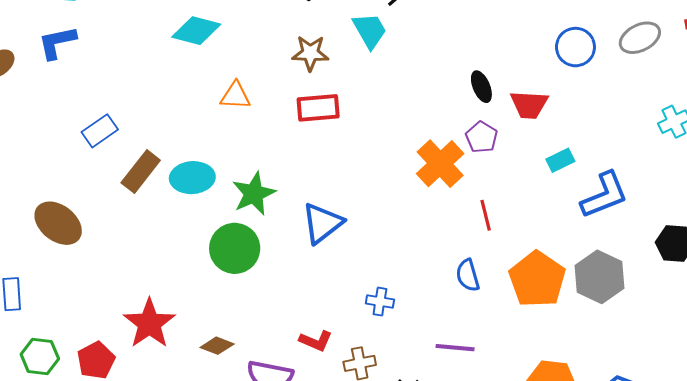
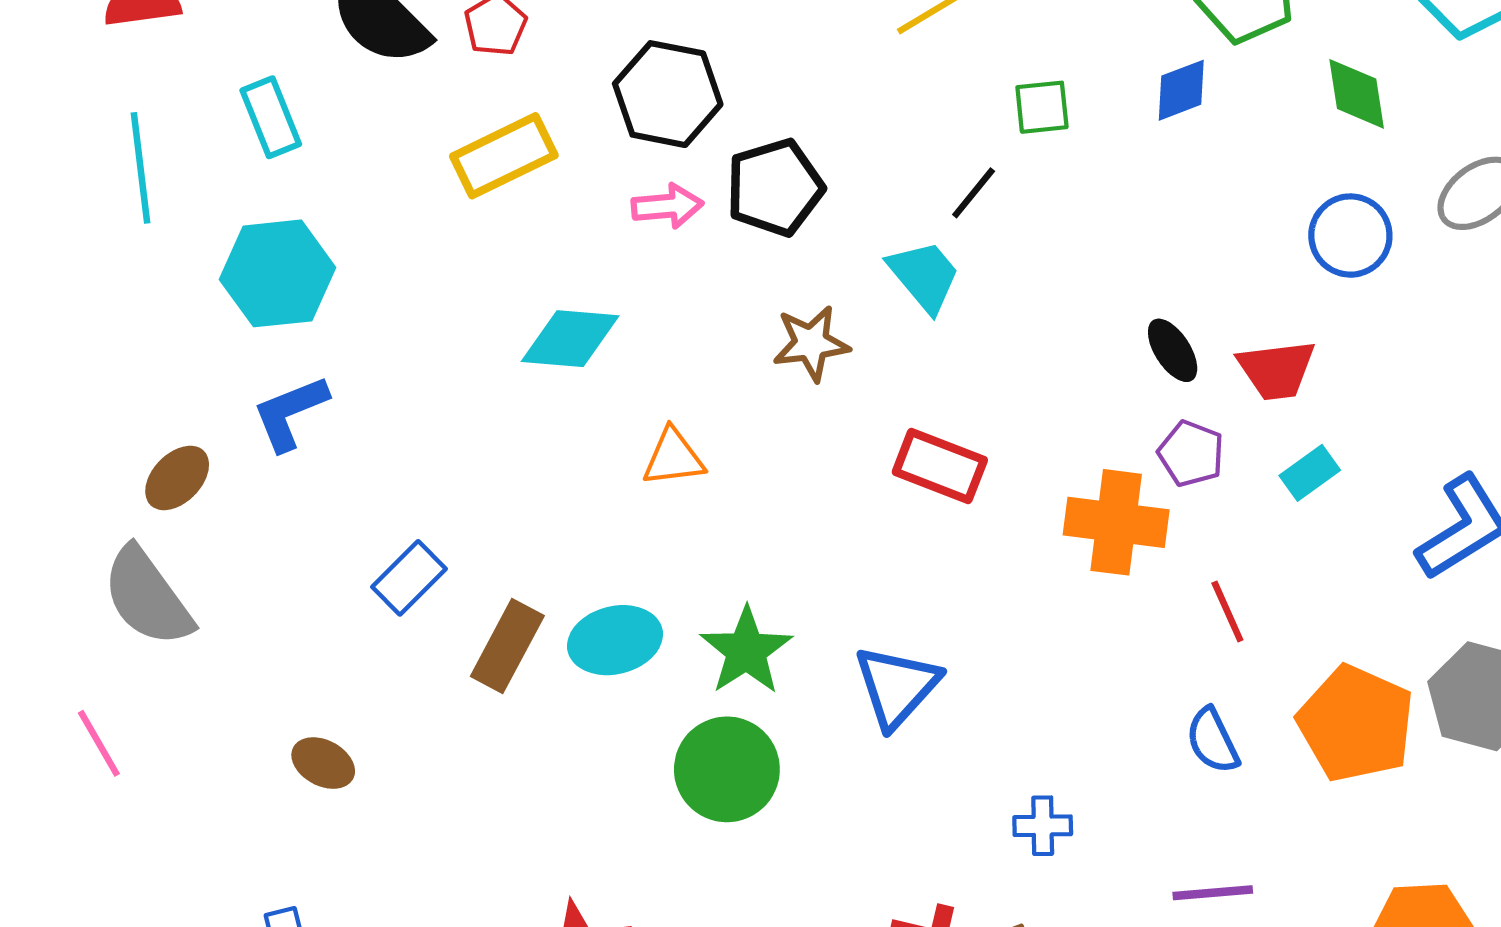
red rectangle: (318, 108) -> (940, 466), moved, turned 36
cyan rectangle: (560, 160) -> (1310, 473), moved
orange cross: (440, 164) -> (1116, 522), turned -30
brown ellipse: (58, 223) -> (323, 763), moved, size x0.6

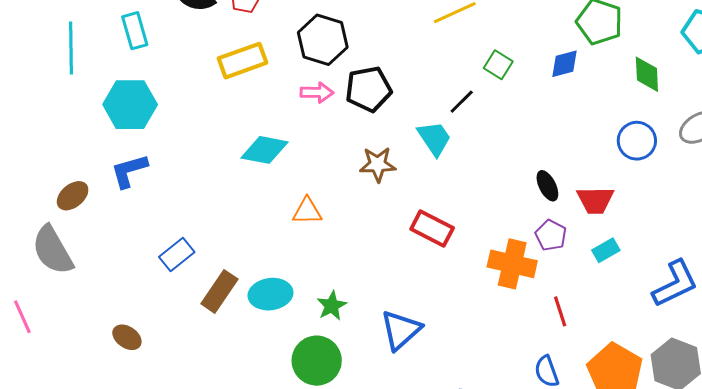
green square: (1042, 107) -> (498, 65), turned 32
green star: (746, 651) -> (332, 306), size x0.7

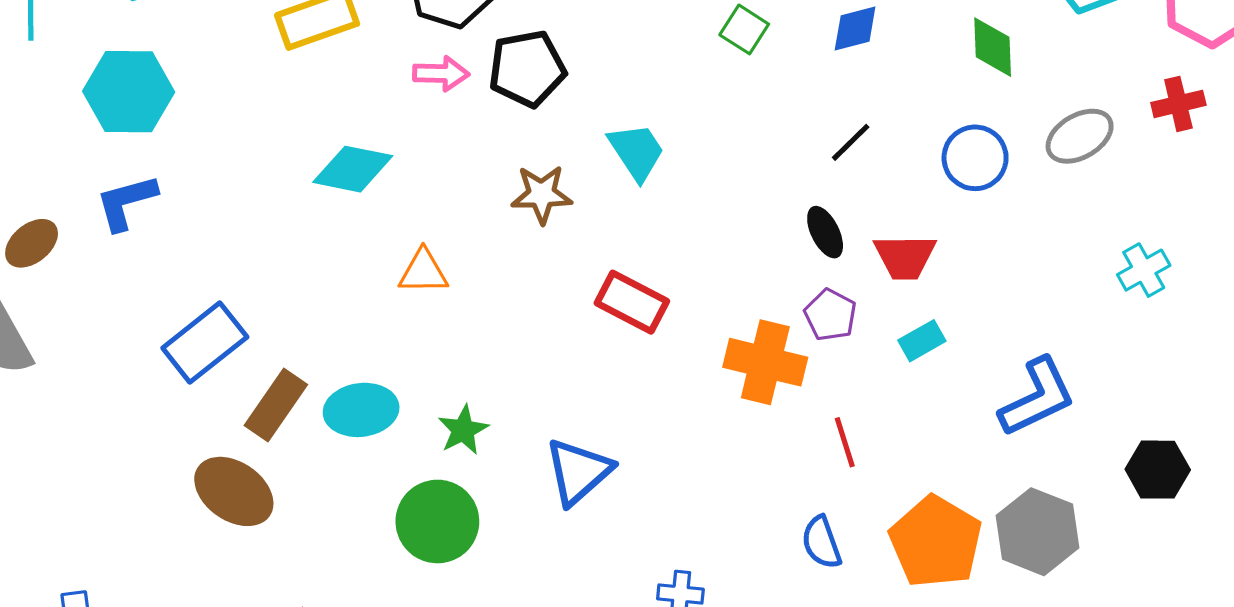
black line: (462, 102) -> (851, 142), moved
blue rectangle: (177, 254) -> (205, 343), size x1.4
brown ellipse: (127, 337) -> (234, 491), moved, size x1.6

